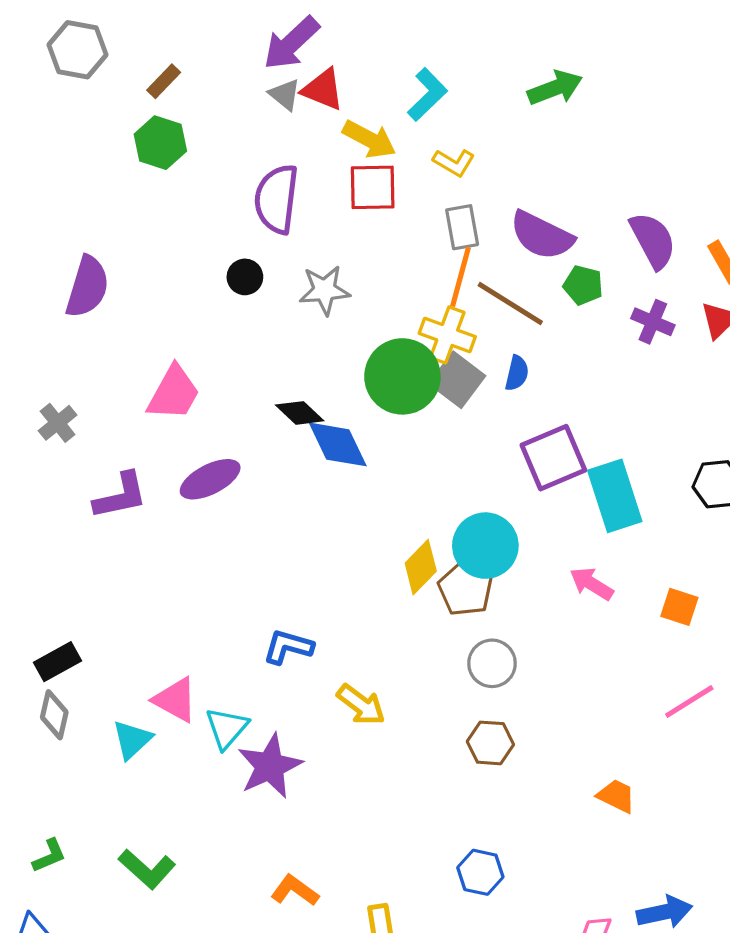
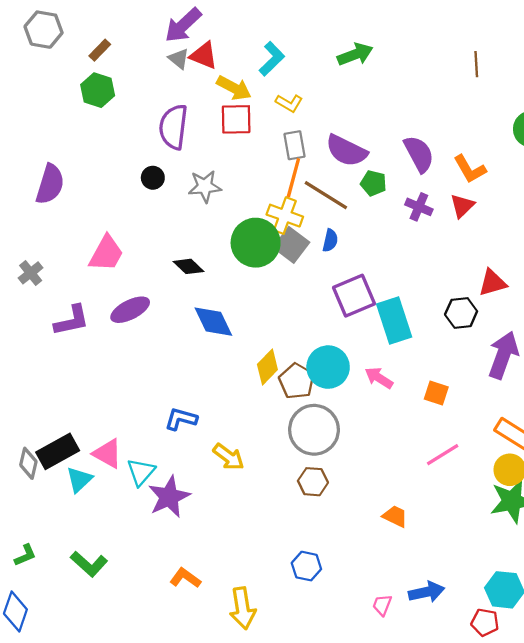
blue diamond: (338, 444) -> (213, 322), moved
cyan circle: (485, 546) -> (328, 367), moved
black rectangle: (58, 662) -> (58, 451), moved, size x1.4
gray circle: (492, 663) -> (314, 430), size x1.6

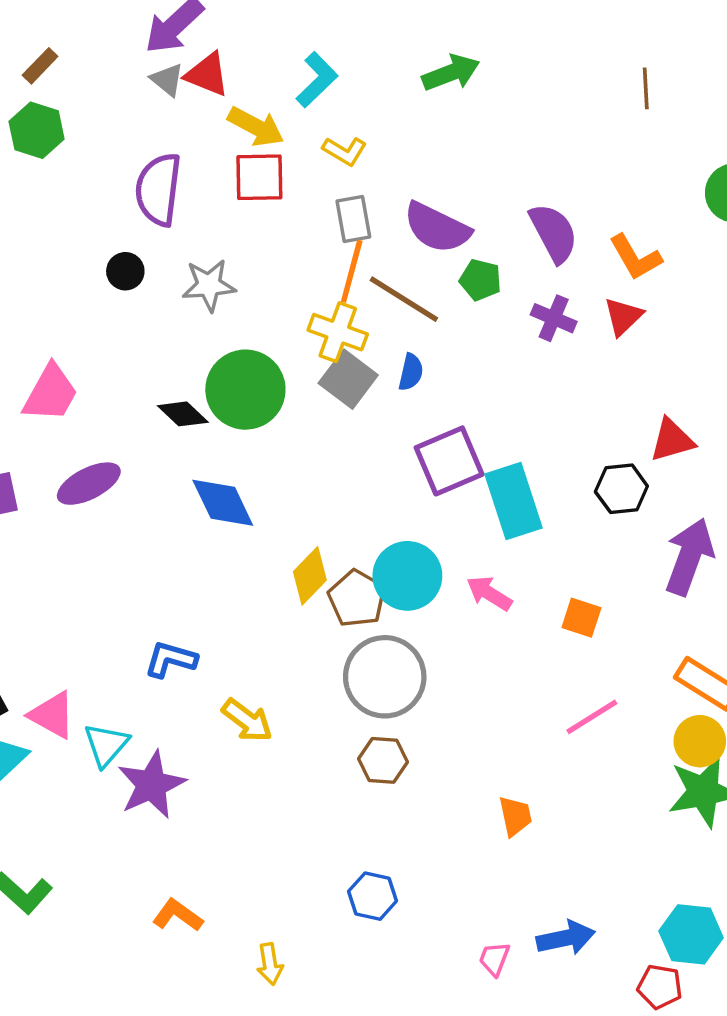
green circle: (256, 243) -> (245, 390), moved
orange trapezoid: (395, 516) -> (515, 816), turned 52
yellow arrow: (243, 608) -> (270, 964), size x0.6

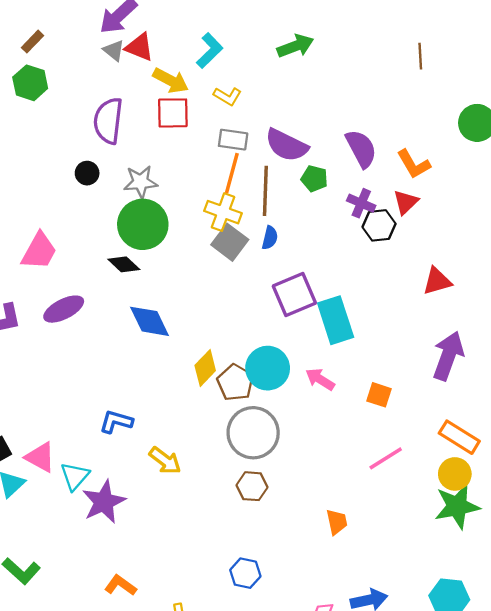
gray rectangle: (353, 219) -> (233, 140), turned -72
brown line: (404, 299) -> (265, 191), turned 60
green circle: (245, 390) -> (143, 224), moved
black hexagon: (621, 489) -> (379, 225), moved

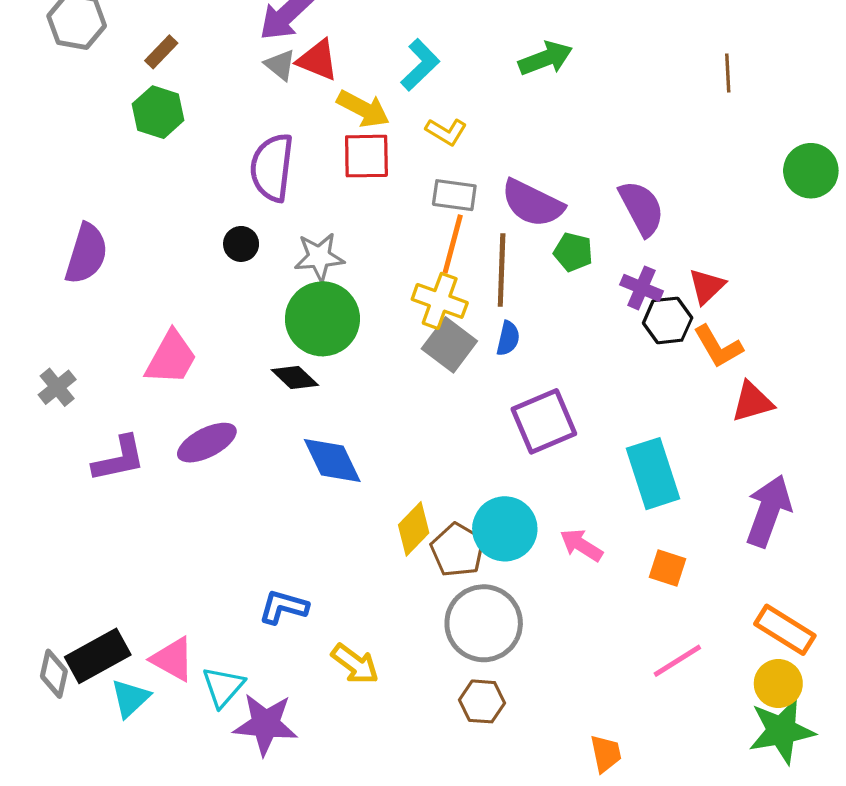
orange L-shape: (414, 164) -> (718, 347), moved
cyan rectangle: (336, 320) -> (653, 474), moved
purple star: (104, 502) -> (265, 724), turned 30

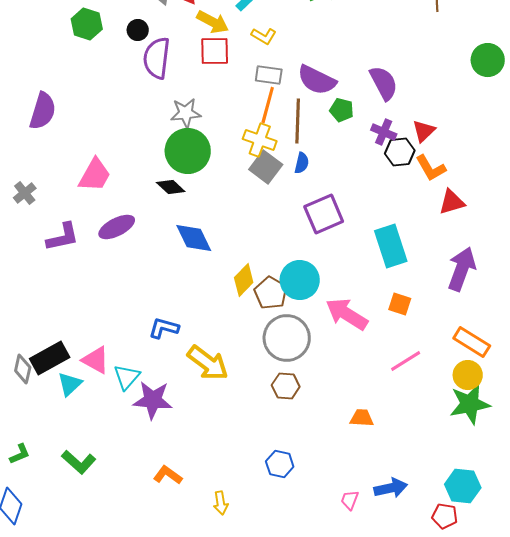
black circle: (241, 244) -> (138, 30), moved
pink arrow: (581, 545) -> (347, 314), moved, size x1.6
yellow arrow: (355, 664) -> (208, 363), size x1.4
orange trapezoid: (606, 754) -> (362, 418), turned -75

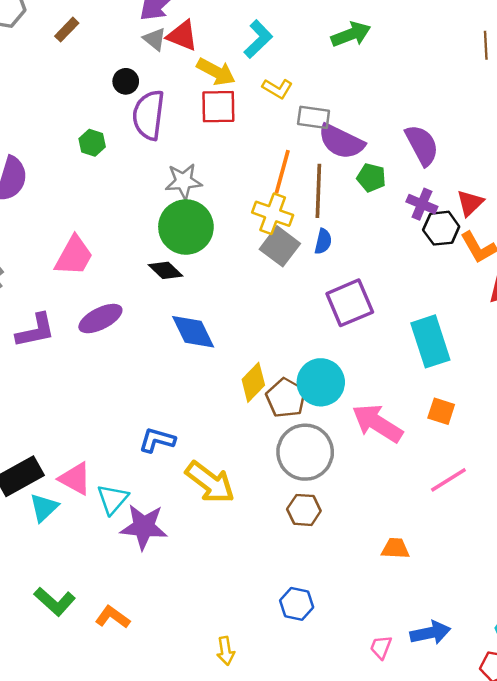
green hexagon: (87, 24) -> (92, 143), moved, size x0.7
gray rectangle: (269, 75) -> (314, 117), moved
orange L-shape: (168, 475) -> (112, 617), moved

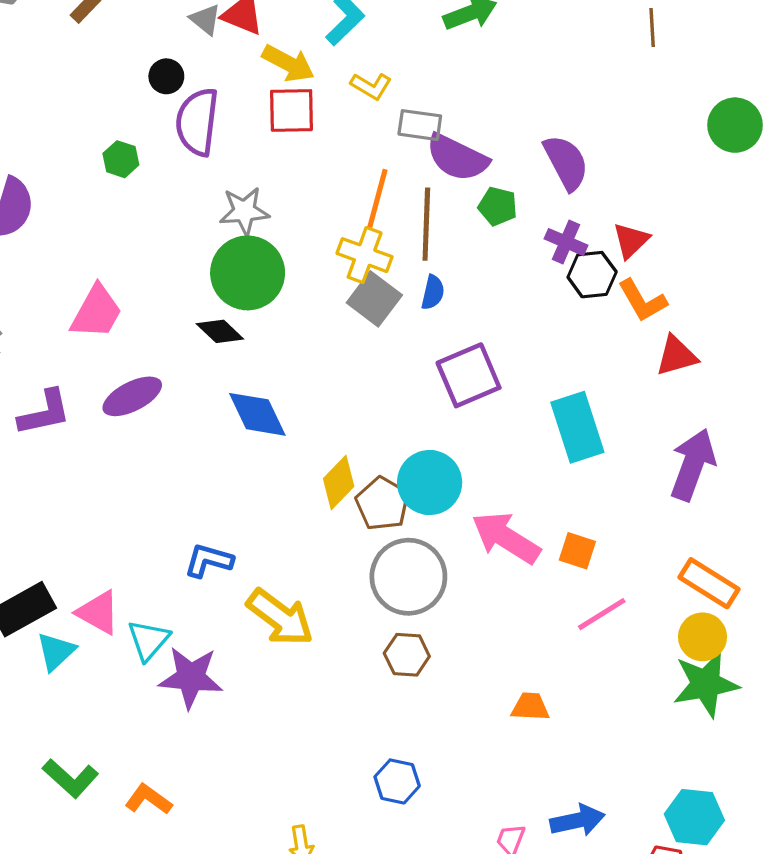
orange square: (441, 411) -> (577, 551), moved

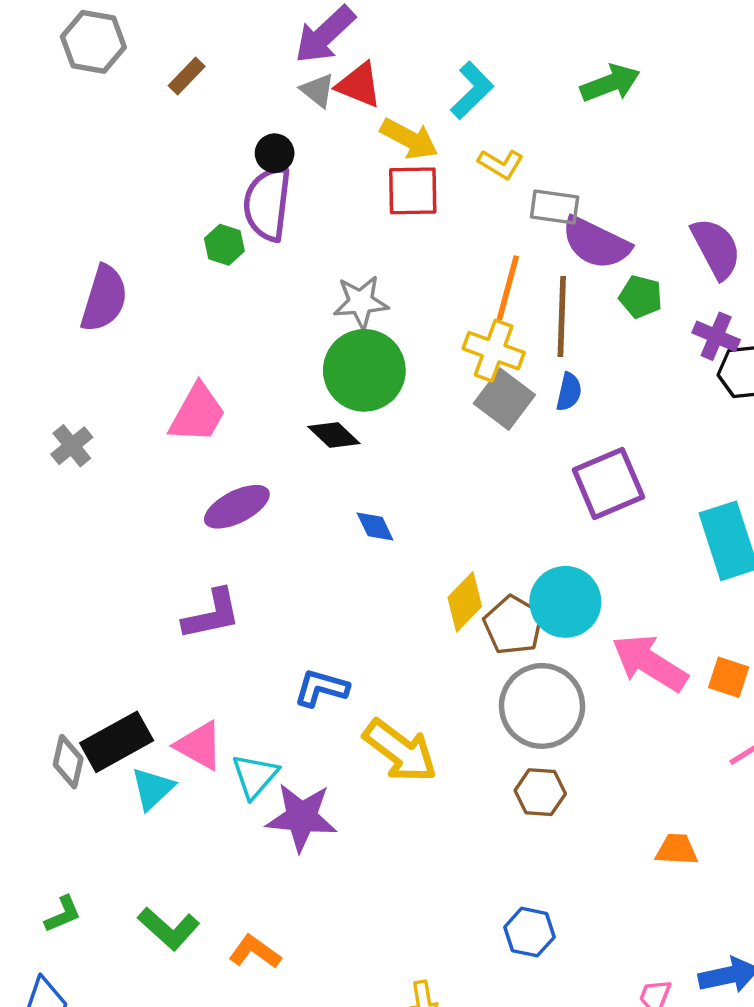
purple semicircle: (197, 122) -> (267, 203), moved
purple L-shape: (45, 413) -> (212, 614), moved
blue diamond: (257, 414) -> (375, 526), size x0.6

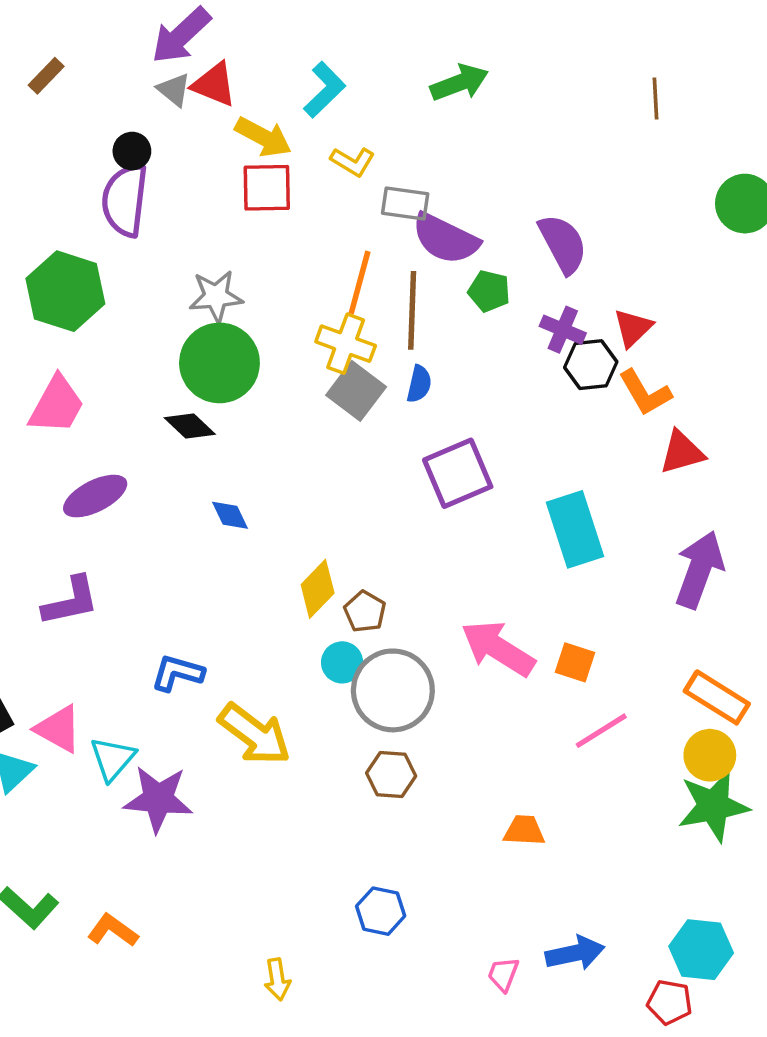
green hexagon: (224, 245) -> (65, 291), moved, size x2.0
cyan circle: (565, 602) -> (342, 662), moved, size x0.6
brown pentagon: (513, 625) -> (365, 612), size x0.7

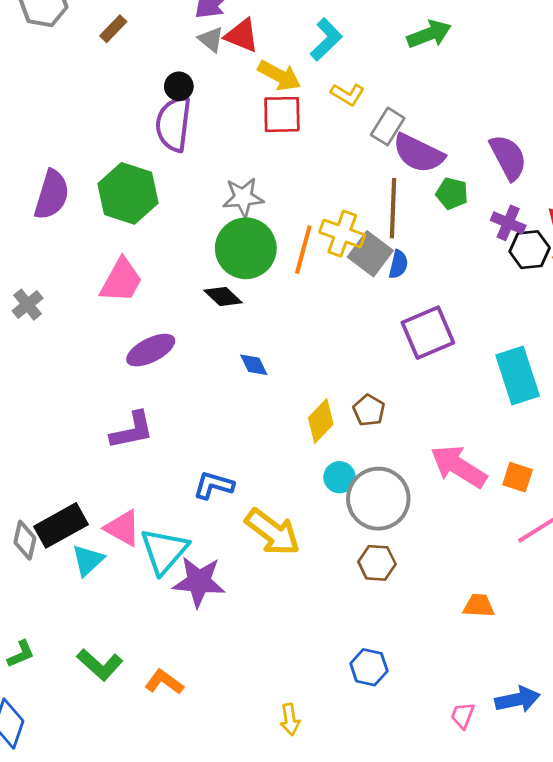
gray rectangle: (405, 204) -> (388, 126), turned -66
orange line: (360, 282) -> (303, 250), moved
gray square: (356, 391) -> (370, 254), moved
brown pentagon: (365, 612) -> (369, 410), moved
cyan triangle: (113, 759) -> (164, 551), size x1.4

